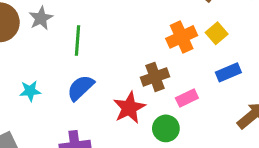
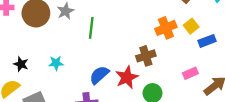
blue rectangle: (228, 72) -> (207, 41), moved
blue semicircle: (81, 88) -> (99, 75), moved
pink rectangle: (187, 98) -> (190, 73), moved

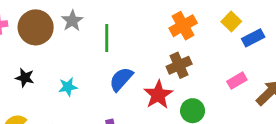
orange cross: (166, 28) -> (183, 26), moved
black star: (21, 64) -> (25, 78), moved
blue semicircle: (99, 75) -> (121, 79), moved

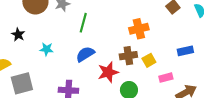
yellow square: (231, 21) -> (149, 60), moved

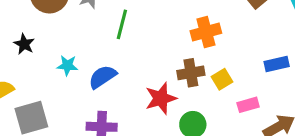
blue semicircle: (85, 54) -> (103, 77), moved

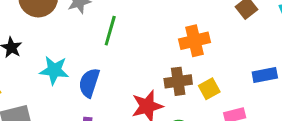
cyan star: (67, 65) -> (54, 70), size x1.4
blue semicircle: (103, 77) -> (89, 83), turned -40

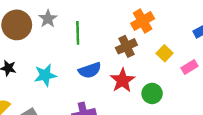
brown cross: (178, 81) -> (126, 46), moved
blue semicircle: (89, 83) -> (90, 70), moved, turned -110

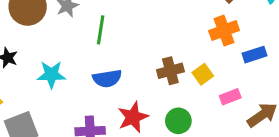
orange cross: (143, 21) -> (224, 31), moved
brown cross: (126, 46) -> (170, 71), moved
red star: (122, 80) -> (133, 117), moved

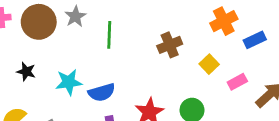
brown cross: (170, 71) -> (170, 45), moved
blue semicircle: (107, 78) -> (102, 92), moved

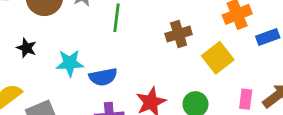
yellow square: (209, 64) -> (218, 58), size x1.5
pink rectangle: (237, 82) -> (246, 99), moved, turned -60

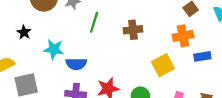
brown cross: (179, 34) -> (133, 30), moved

